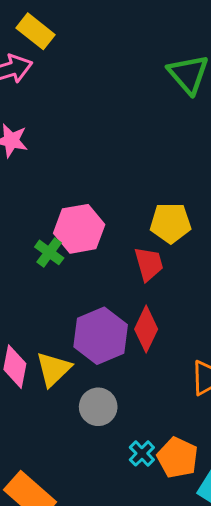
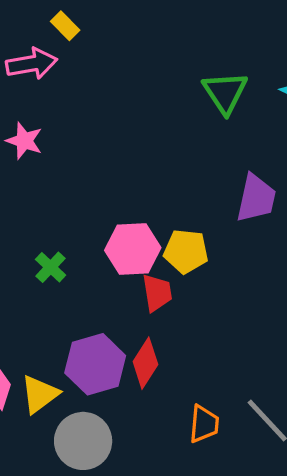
yellow rectangle: (35, 31) -> (65, 26), size x0.7
pink hexagon: (79, 229) -> (133, 249), moved
gray circle: (98, 407) -> (83, 441), size x1.4

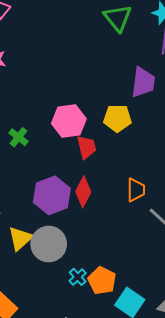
yellow pentagon: (186, 251) -> (117, 118), moved
yellow triangle: (40, 394) -> (20, 238), moved
orange trapezoid: (204, 424) -> (136, 190), moved

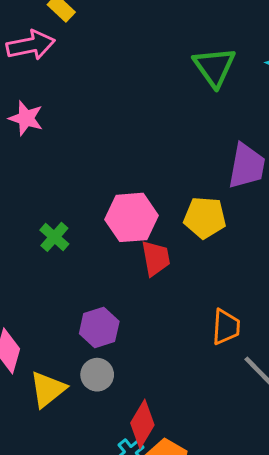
red diamond: (83, 192) -> (142, 424), moved
purple hexagon: (52, 195) -> (99, 327), size x0.7
gray circle: (49, 244) -> (97, 375), moved, size x0.6

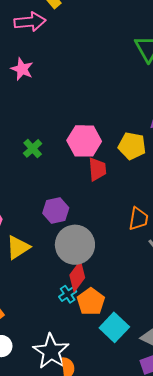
gray circle: (97, 375) -> (75, 245), moved, size x1.8

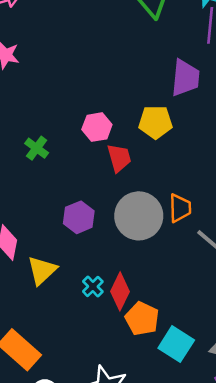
pink hexagon: (84, 141) -> (97, 127), size x0.7
gray circle: (75, 245) -> (139, 216), moved
cyan cross: (68, 294) -> (93, 287), moved

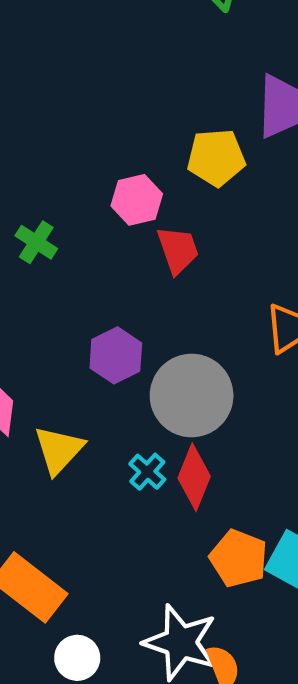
yellow pentagon: (155, 122) -> (216, 158), moved
gray circle: (139, 216) -> (192, 395), moved
orange pentagon: (142, 319) -> (239, 558), moved

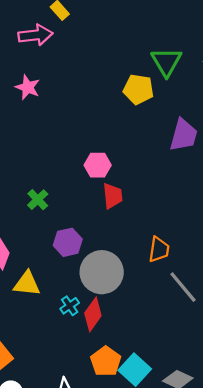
yellow pentagon: (216, 158) -> (138, 89), moved
green cross: (36, 242) -> (38, 200), moved
yellow triangle: (59, 450) -> (27, 284), turned 40

